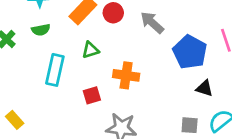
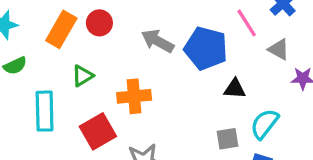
gray arrow: (152, 22) -> (158, 41), moved
red square: (92, 95) -> (98, 131), size x1.5

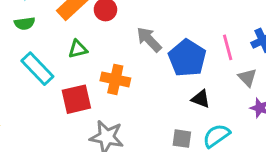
cyan rectangle: (45, 111) -> (37, 69), turned -60

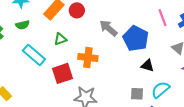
pink line: (228, 47) -> (163, 18), moved

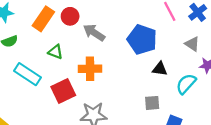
gray arrow: (108, 28) -> (94, 33), moved
green triangle: (60, 39) -> (56, 52), turned 48
cyan semicircle: (160, 90) -> (186, 84), moved

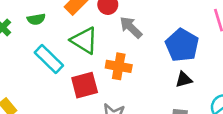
green triangle: (56, 52) -> (84, 40), size x1.6
black triangle: (160, 69) -> (184, 80), moved, turned -35

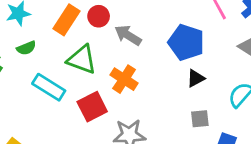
orange cross: (119, 66) -> (124, 79), turned 35

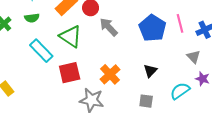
blue pentagon: (186, 42) -> (152, 28), moved
black triangle: (196, 78) -> (150, 71), turned -32
orange cross: (124, 79) -> (110, 74), moved

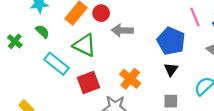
green semicircle: (32, 18) -> (42, 31), turned -120
gray arrow: (109, 27) -> (122, 30), turned -36
blue pentagon: (152, 28) -> (171, 41), moved

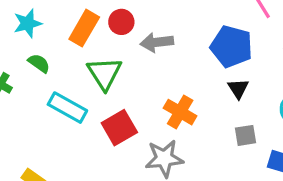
green triangle: (85, 45) -> (105, 73), turned 40

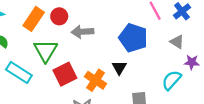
black triangle: (238, 89) -> (119, 68), moved
red square: (119, 128) -> (65, 74), moved

